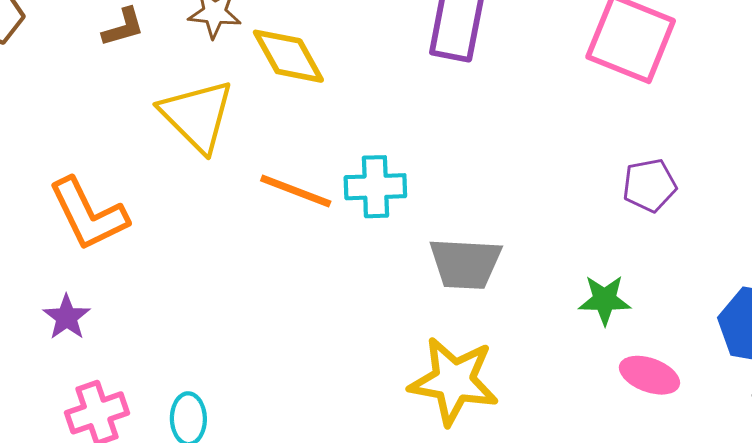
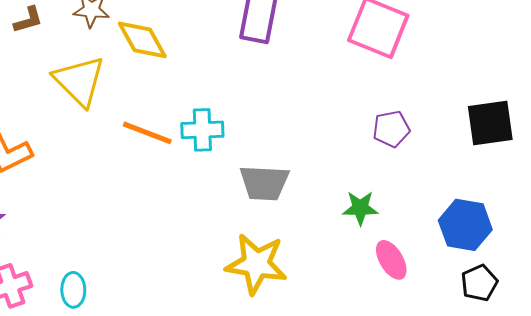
pink ellipse: (649, 375) -> (391, 260), turned 39

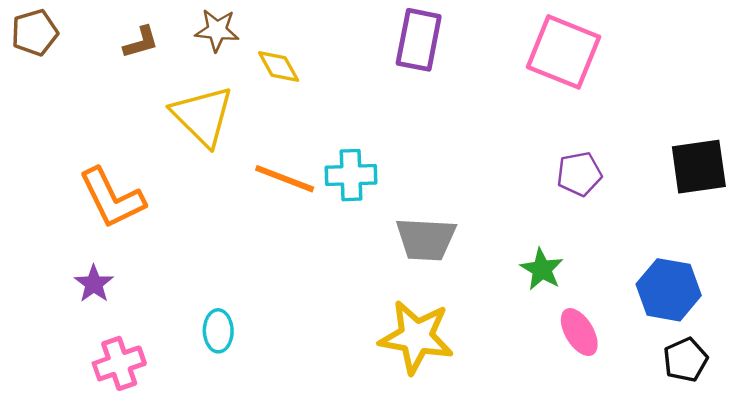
yellow diamond: (142, 40) -> (279, 66), size x0.7
green star: (360, 208) -> (542, 269), turned 30
cyan ellipse: (73, 290) -> (218, 331), moved

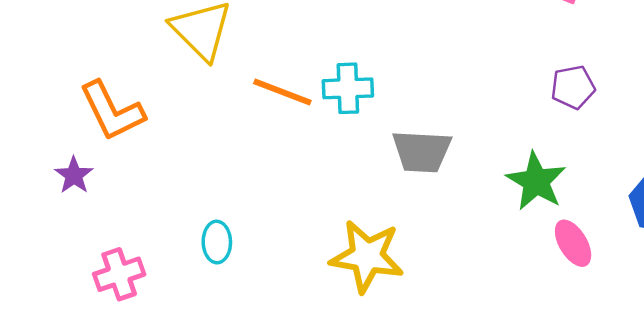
green star: (542, 269) -> (536, 181), size x1.4
purple star: (94, 284) -> (74, 175), moved
yellow star: (416, 337) -> (367, 256), moved

